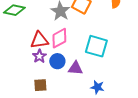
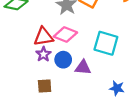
pink diamond: (59, 38) -> (65, 34), turned 50
blue star: (97, 87) -> (117, 88), moved

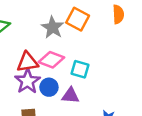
cyan square: (106, 43) -> (80, 69), moved, size x0.7
purple star: (43, 54) -> (27, 81), size x1.5

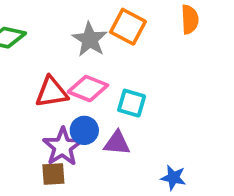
purple star: (27, 81) -> (62, 147), moved

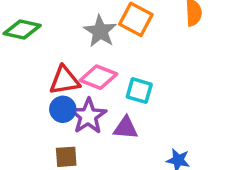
blue circle: (84, 130) -> (63, 109), moved
purple star: (62, 147) -> (88, 116), moved

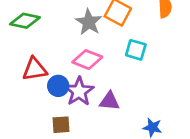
red triangle: (64, 80) -> (35, 69), moved
cyan square: (139, 91) -> (136, 50), moved

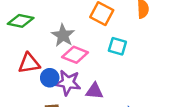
gray star: (89, 22) -> (63, 35), moved
purple star: (79, 91) -> (68, 83), turned -30

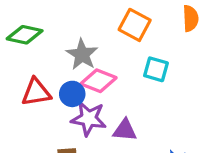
blue circle: (50, 78) -> (72, 94), moved

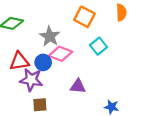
cyan square: (156, 69) -> (98, 46), turned 35
purple star: (89, 119) -> (31, 80), moved

